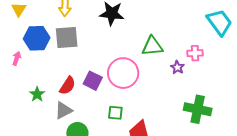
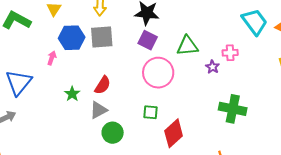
purple square: (93, 81) -> (148, 40), moved

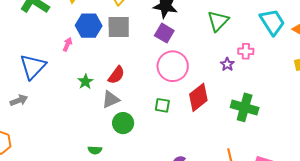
green triangle: (187, 46) -> (218, 21), moved, turned -45
red diamond: (174, 133) -> (198, 97), moved

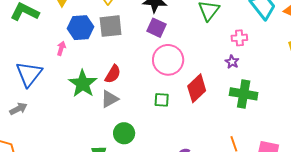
purple star: (227, 64) -> (232, 62), moved
green star: (85, 82) -> (83, 84), size x1.8
green circle: (123, 123) -> (124, 133), moved

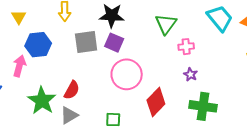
gray square: (111, 26) -> (86, 42), moved
pink cross: (239, 38) -> (186, 47), moved
pink arrow: (61, 48) -> (19, 66), size x1.5
green square: (162, 100) -> (113, 120), moved

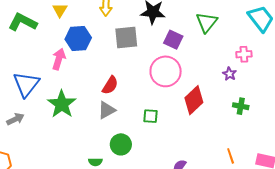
purple square: (114, 43) -> (173, 40), moved
pink cross: (186, 47) -> (244, 54), moved
green star: (42, 101) -> (62, 104), moved
green cross: (203, 106) -> (241, 106), size x0.6

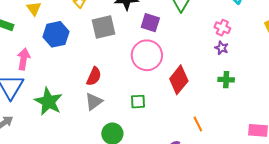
pink cross: (244, 54) -> (222, 28), turned 35
pink arrow: (59, 59) -> (24, 59), moved
purple star: (229, 74) -> (222, 48), moved
orange line: (231, 156) -> (198, 124), moved

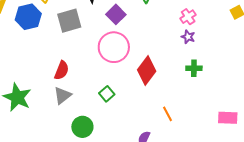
purple square: (150, 23) -> (116, 14), turned 30
pink cross: (222, 28) -> (188, 17), turned 35
blue hexagon: (56, 34) -> (28, 17), moved
green square: (138, 102) -> (107, 94), turned -35

